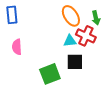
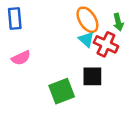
cyan triangle: (70, 41) -> (86, 39), moved, turned 48
pink semicircle: (17, 47) -> (21, 58), turned -112

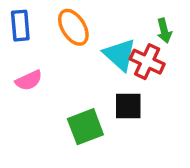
orange ellipse: (87, 20) -> (73, 27), moved
cyan triangle: (86, 39) -> (120, 55), size x1.5

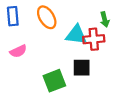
cyan triangle: (120, 55) -> (76, 35), turned -35
red cross: (147, 62) -> (94, 39), turned -30

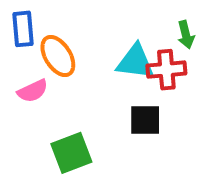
orange ellipse: (47, 17) -> (58, 56), moved
green square: (54, 81) -> (71, 153), moved

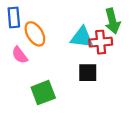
green arrow: (186, 35) -> (112, 21), size x1.5
pink semicircle: (33, 91) -> (20, 55), turned 78

